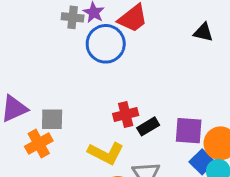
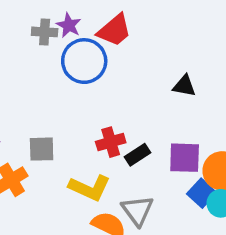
black triangle: (203, 32) -> (184, 86), moved
gray square: (52, 119) -> (42, 149), moved

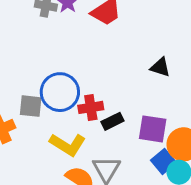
blue circle: (84, 61) -> (60, 92), moved

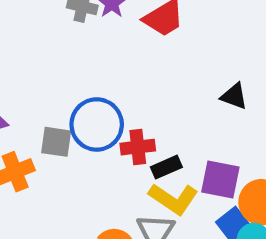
yellow L-shape: (68, 145) -> (173, 199), moved

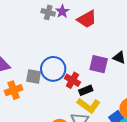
red cross: (138, 147) -> (72, 80), turned 35
purple square: (220, 180) -> (99, 64), moved

